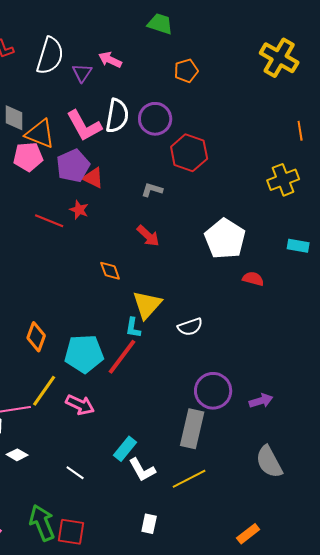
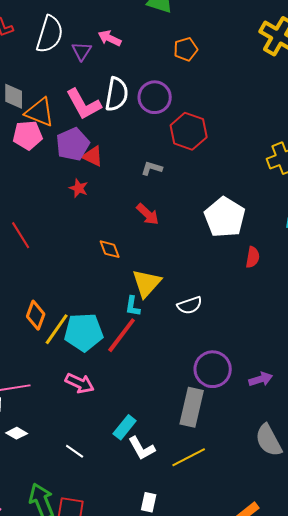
red line: (49, 221) -> (21, 235), moved, turned 36
red semicircle: (253, 279) -> (253, 257), turned 85
yellow line: (44, 391) -> (57, 329), moved

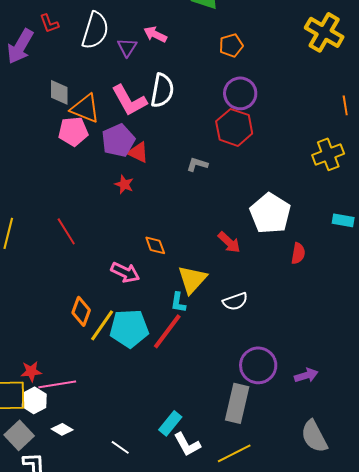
purple circle: (155, 97) -> (240, 93), moved
red arrow: (148, 214) -> (229, 242), moved
pink arrow: (80, 383) -> (125, 272), moved

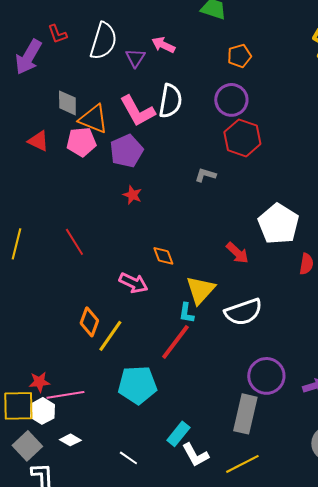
purple circle: (240, 93) -> (231, 100), moved
red triangle: (138, 152) -> (38, 141), moved
white semicircle: (235, 301) -> (243, 312), size x1.5
cyan pentagon: (129, 328) -> (137, 385), moved

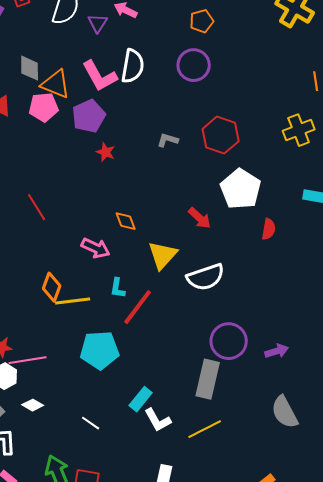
red hexagon: (242, 138) -> (221, 135), moved
red star: (132, 195) -> (106, 152), moved
cyan L-shape: (186, 313) -> (118, 288), moved
yellow line: (110, 336) -> (73, 301), turned 48

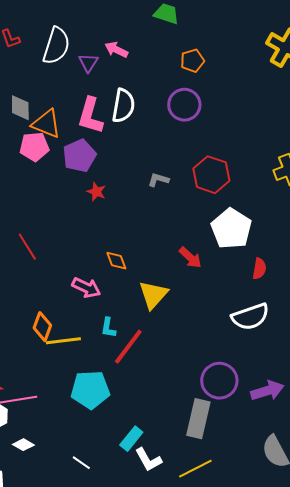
pink L-shape: (100, 76) -> (90, 116), turned 45
white semicircle: (206, 277) -> (250, 317), moved
purple arrow: (277, 351) -> (267, 391), size x1.4

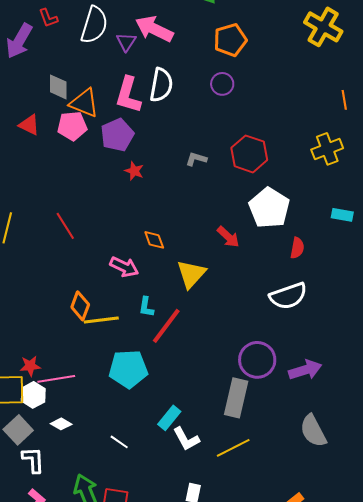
pink arrow: (116, 50) -> (154, 29), size x1.6
orange pentagon: (192, 61) -> (230, 40), size x1.4
purple circle: (184, 105) -> (222, 84), size x0.7

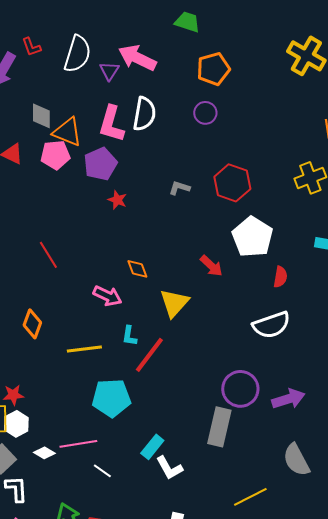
orange diamond: (80, 306) -> (32, 324), moved
pink line: (56, 379) -> (78, 444), moved
yellow line: (233, 448) -> (250, 497), moved

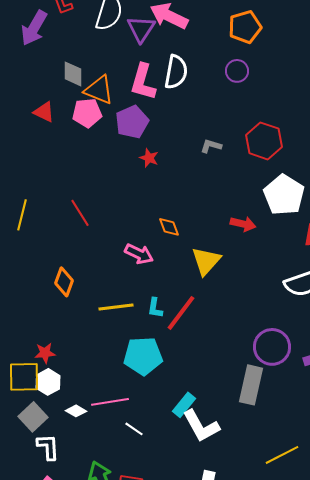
purple triangle: (109, 71) -> (141, 29), size x1.4
red arrow: (211, 266) -> (243, 224), turned -30
cyan L-shape: (129, 336) -> (155, 308), moved
white L-shape: (169, 468) -> (201, 426), size x1.4

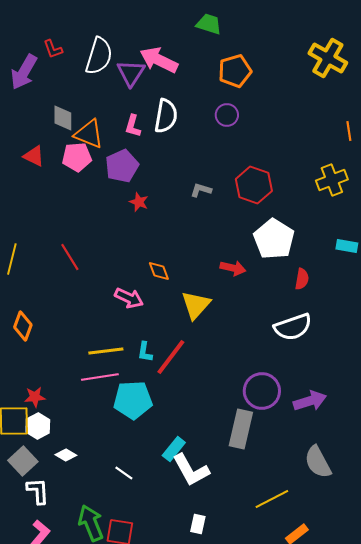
pink L-shape: (143, 82) -> (133, 126), size x0.6
orange diamond: (64, 282) -> (23, 326), moved
pink line: (110, 402) -> (100, 377), moved

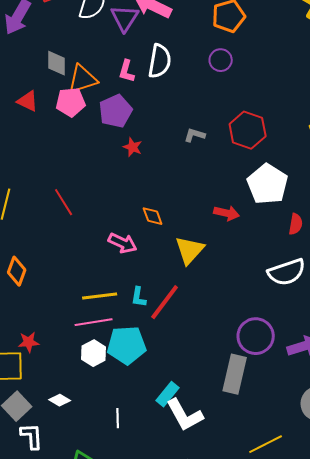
orange triangle: (89, 134) -> (83, 79), turned -40
white hexagon: (38, 426) -> (94, 353), moved
white line: (124, 473) -> (118, 418), turned 54

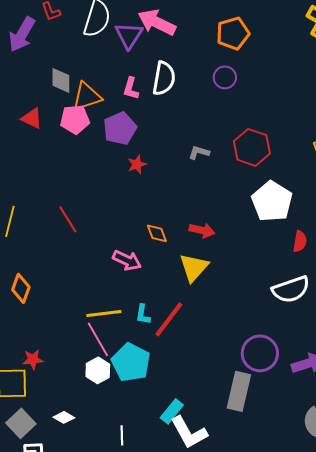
red star: (133, 147) -> (137, 164), turned 30
red arrow: (227, 213) -> (202, 230), moved
pink line: (94, 322) -> (98, 339), turned 69
cyan pentagon: (127, 345) -> (131, 362), turned 30

